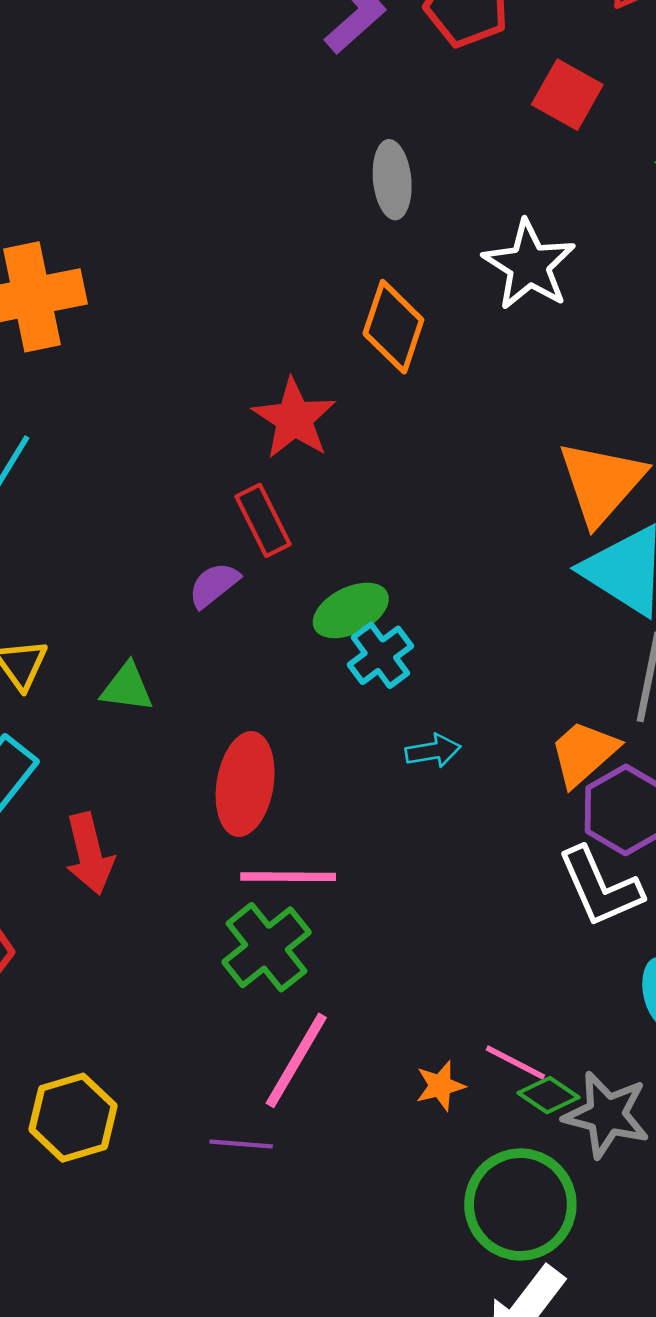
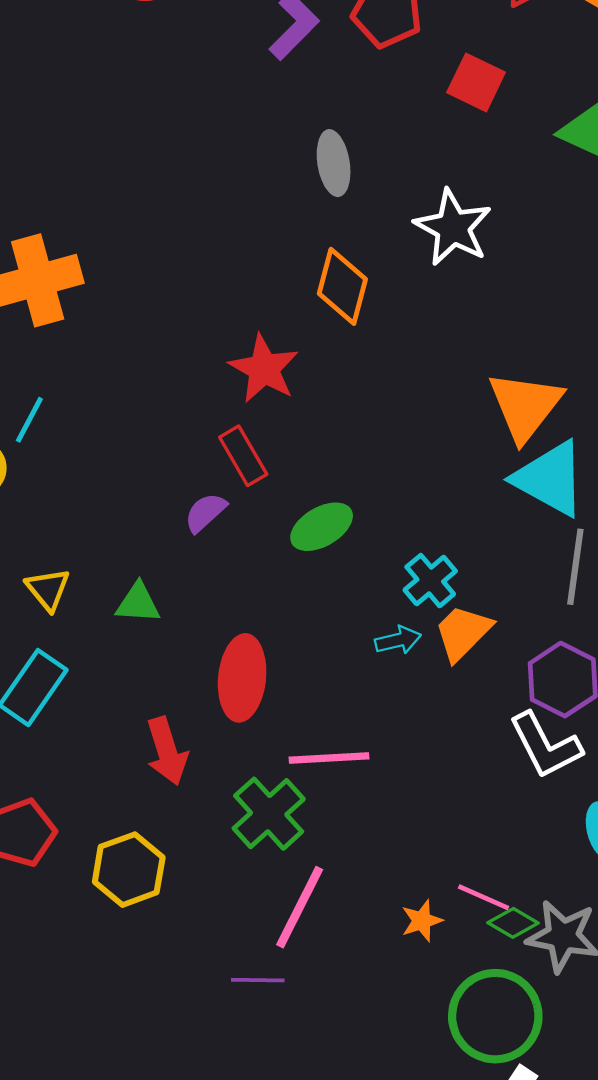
cyan cross: (380, 655) -> (430, 581), moved
orange trapezoid: (584, 753) -> (463, 633), moved
red arrow: (90, 854) -> (167, 751), moved
pink line: (288, 877) -> (329, 758), moved
yellow hexagon: (73, 1118) -> (129, 870), moved

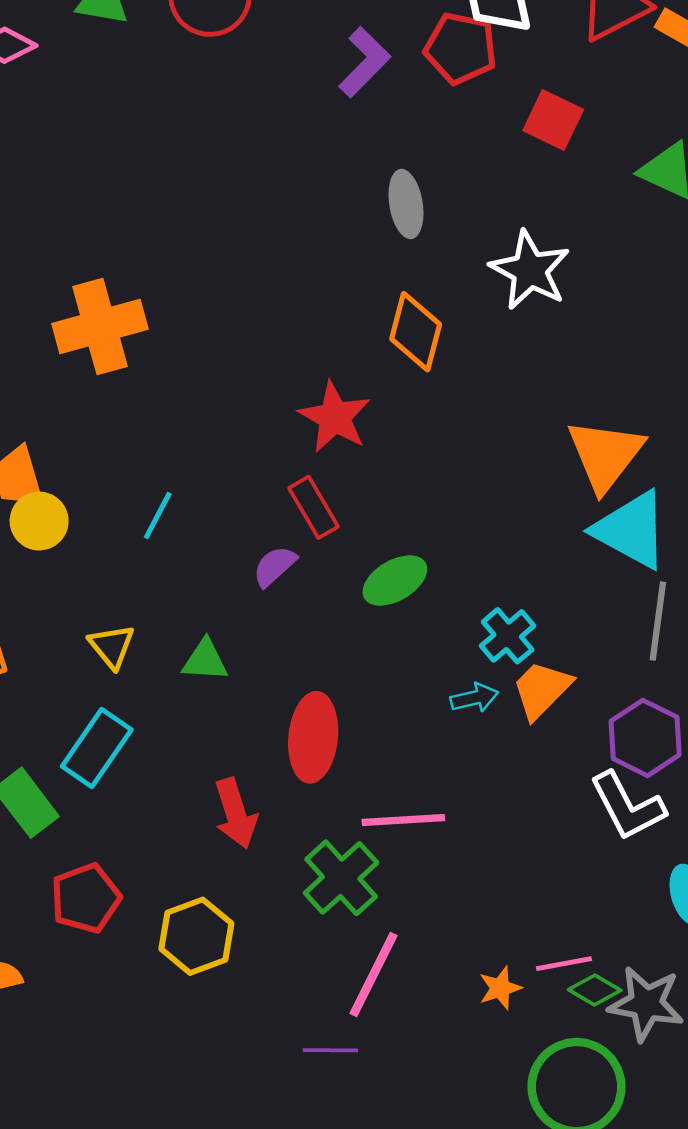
cyan line: (29, 420) -> (158, 515), moved
pink line: (484, 897) -> (564, 964), turned -34

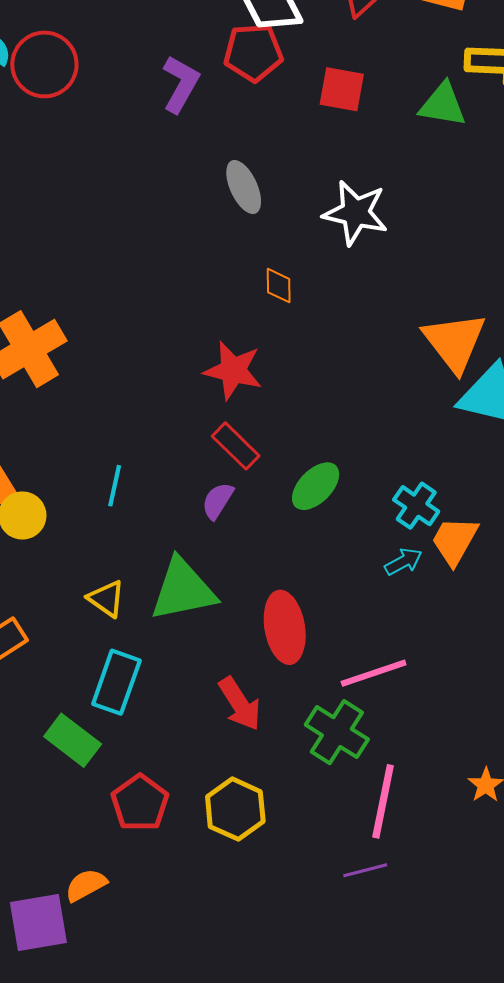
orange diamond: (416, 332) -> (279, 286), size x0.6
green triangle: (205, 660) -> (183, 590), size x1.8

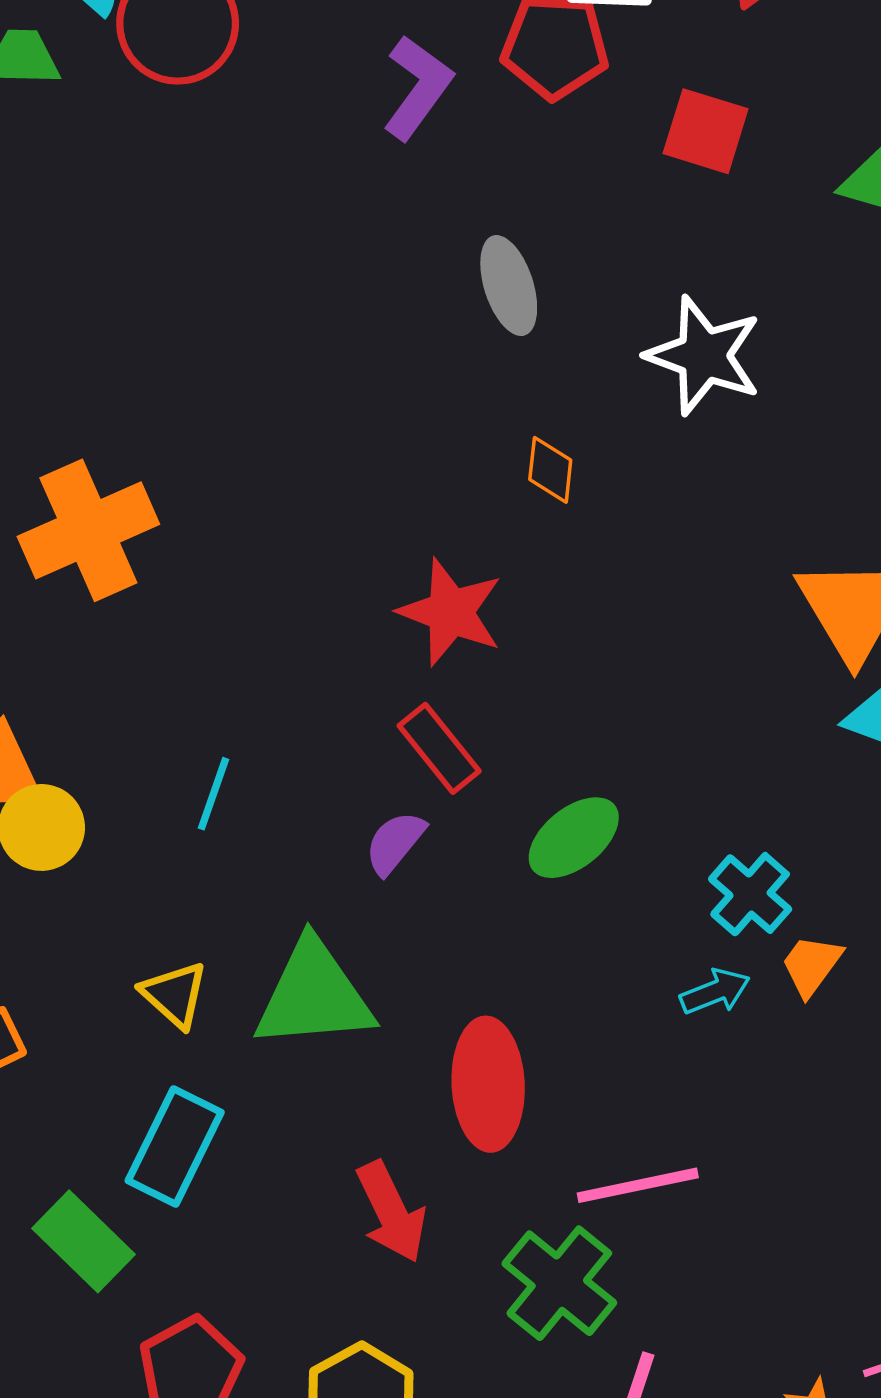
orange trapezoid: (455, 541) -> (811, 965), size x0.7

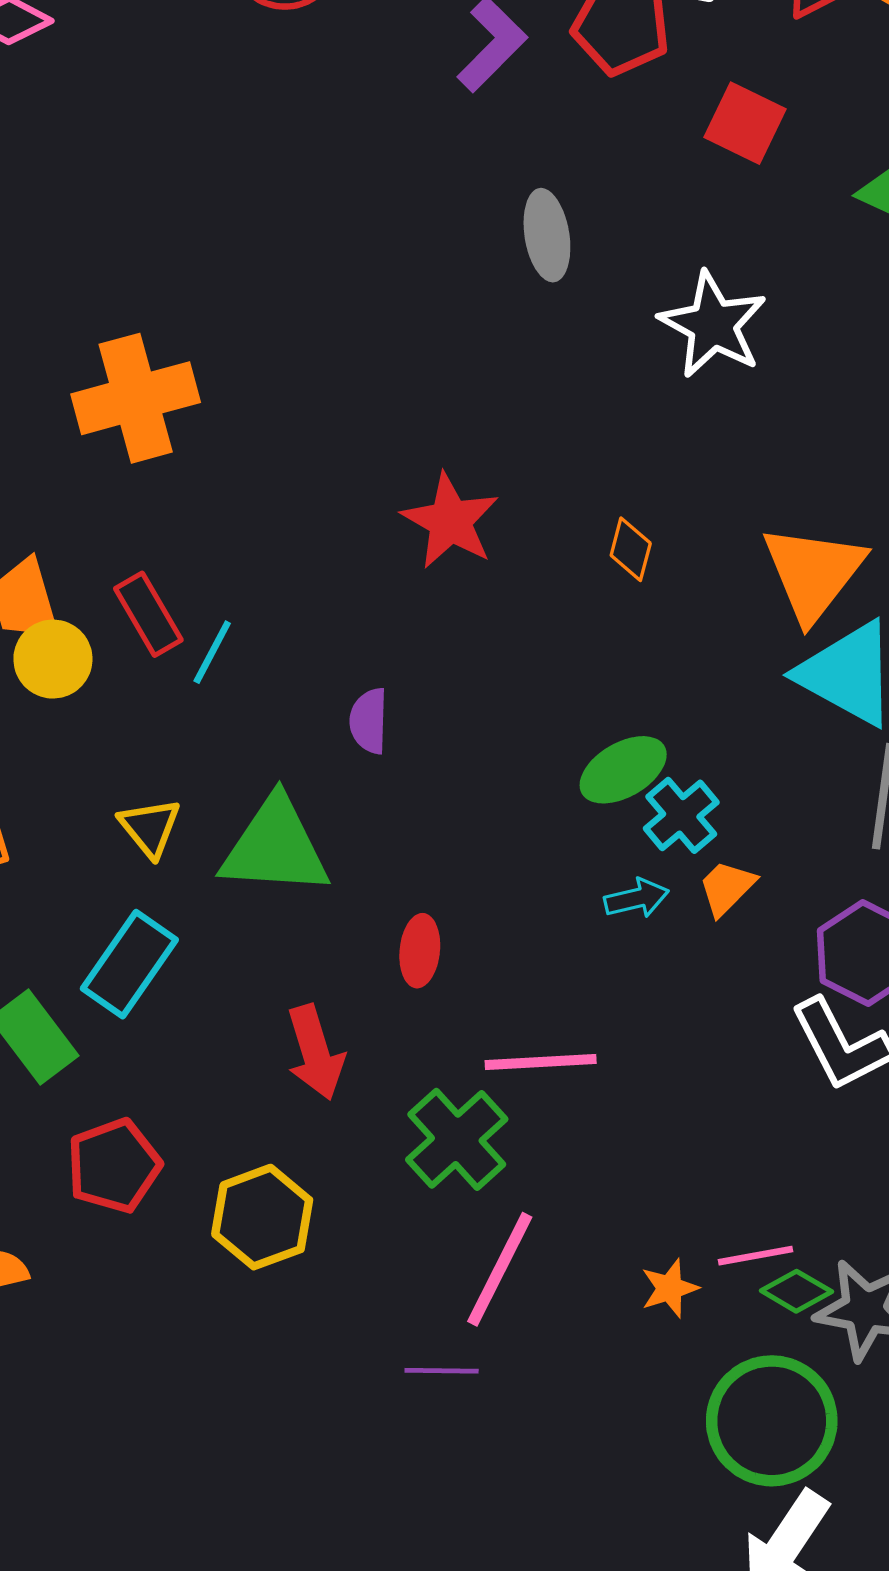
orange diamond: (550, 470) -> (631, 549), moved
red rectangle: (439, 748) -> (148, 614), moved
green ellipse: (574, 838) -> (623, 770), moved
purple semicircle: (395, 843) -> (369, 721), turned -46
red ellipse: (488, 1084) -> (420, 951), size x0.6

